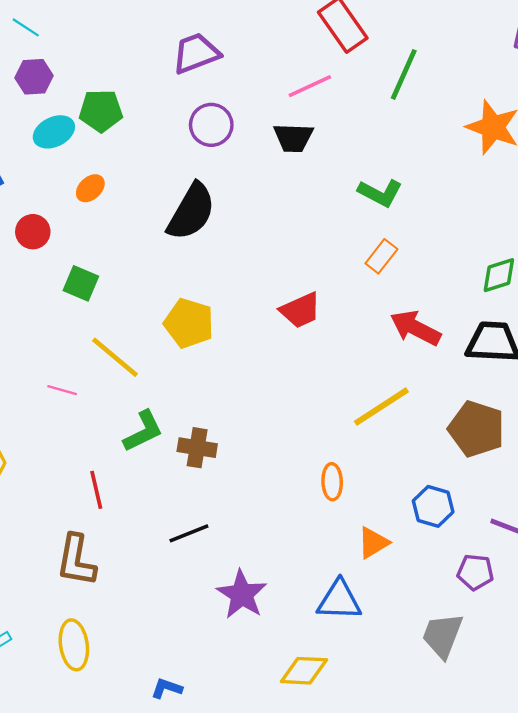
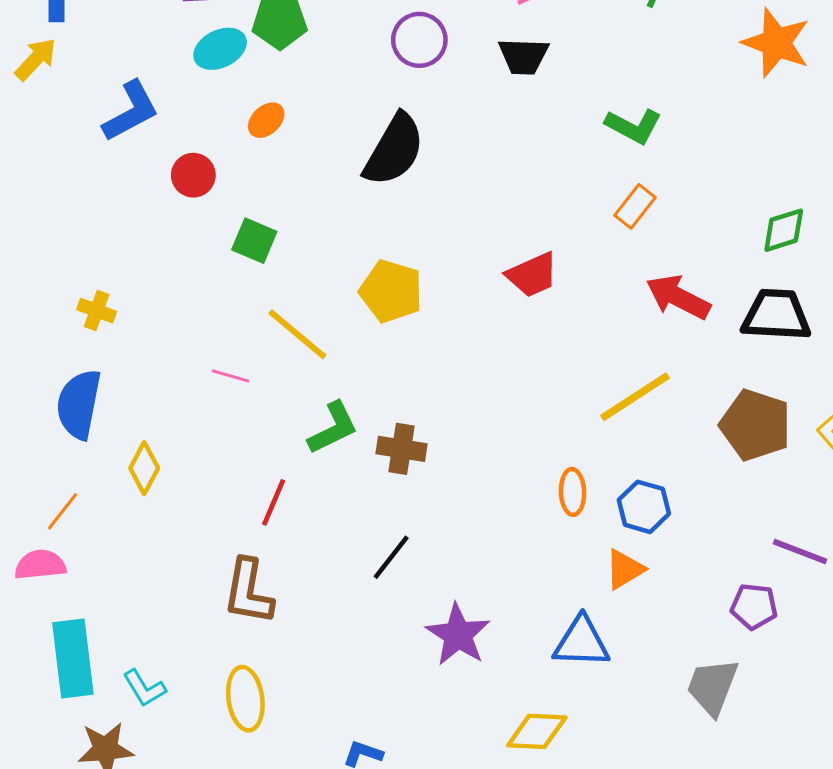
red line: (96, 490) -> (274, 502), turned 36
blue hexagon: (433, 506) -> (644, 507), moved
black line: (189, 533) -> (391, 557), turned -30

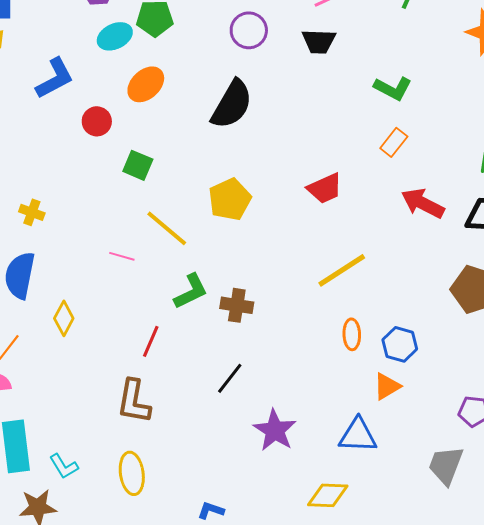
orange ellipse: (266, 120) -> (146, 84), size x1.5
yellow pentagon: (391, 291) -> (230, 199), turned 30
yellow line: (635, 397) -> (342, 270), moved

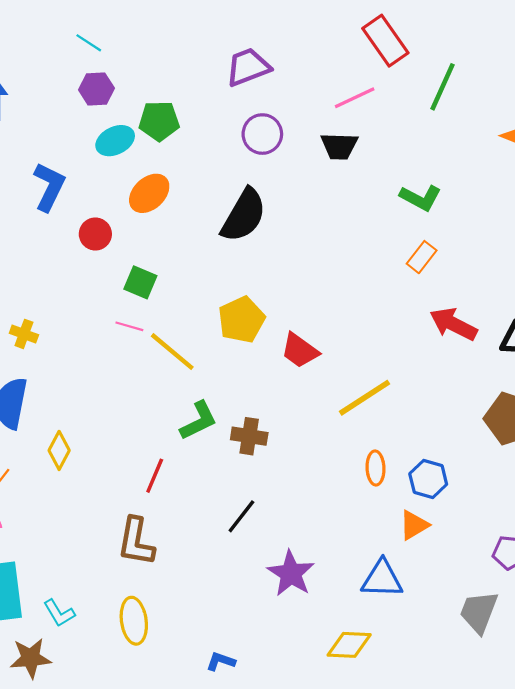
blue L-shape: (55, 78) -> (49, 187), turned -36
red trapezoid: (325, 188) -> (300, 350), moved, turned 60
pink line: (122, 256) -> (129, 326), moved

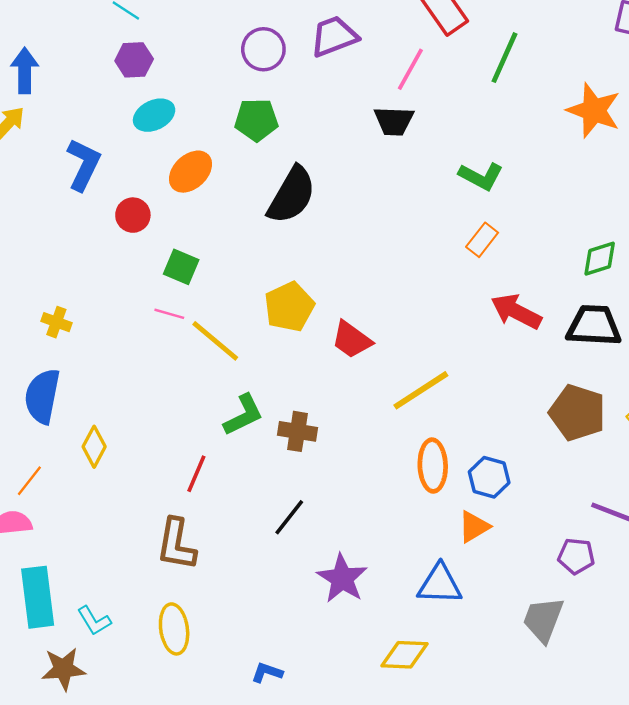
purple trapezoid: (248, 67) -> (334, 36), moved
pink line: (355, 98) -> (410, 69), turned -36
green pentagon: (159, 121) -> (256, 120), moved
purple circle: (262, 134) -> (263, 49), moved
orange ellipse: (375, 468) -> (433, 466), size x1.4

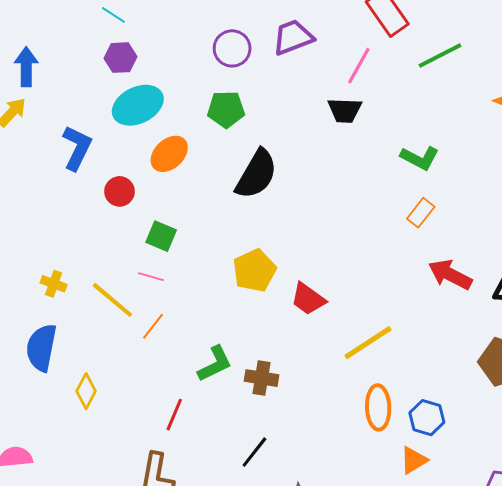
green line: (504, 58) -> (440, 56), turned 39
cyan ellipse: (154, 115) -> (138, 105), size x1.4
yellow line: (215, 341) -> (112, 300), moved
orange line: (29, 481) -> (153, 326), moved

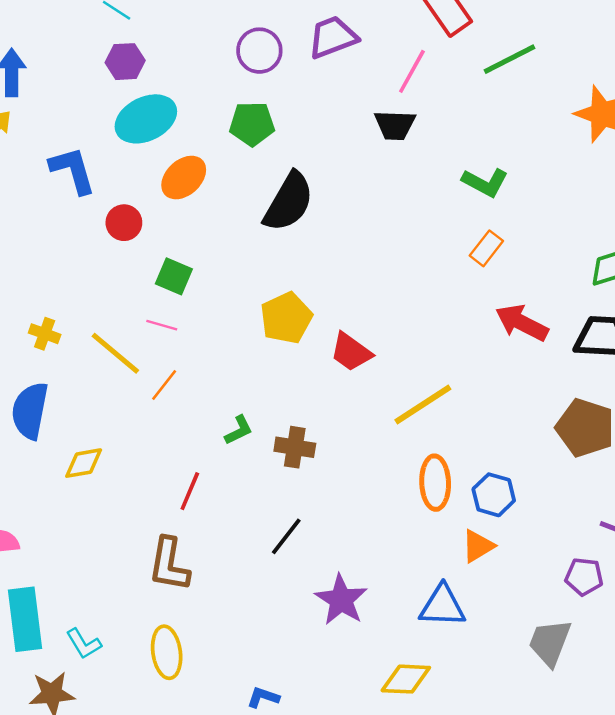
blue L-shape: (77, 148) -> (73, 170), turned -42
green L-shape: (215, 364) -> (239, 430), size x0.7
yellow diamond: (86, 391) -> (84, 463), turned 52

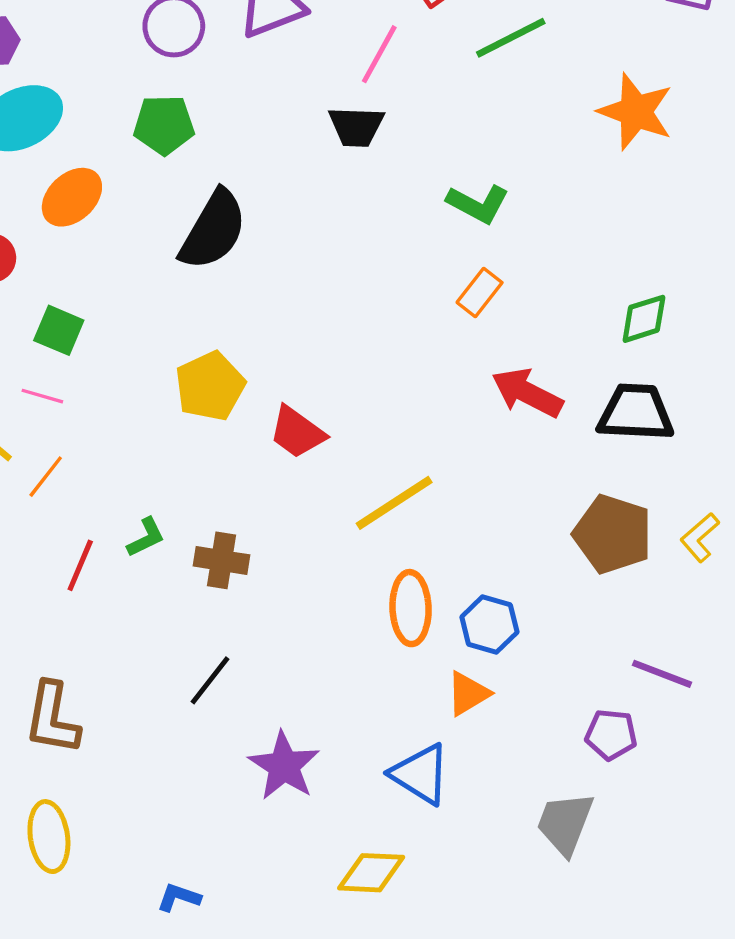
red line: (190, 491) -> (80, 565), moved
blue triangle: (442, 606) -> (420, 774), turned 30

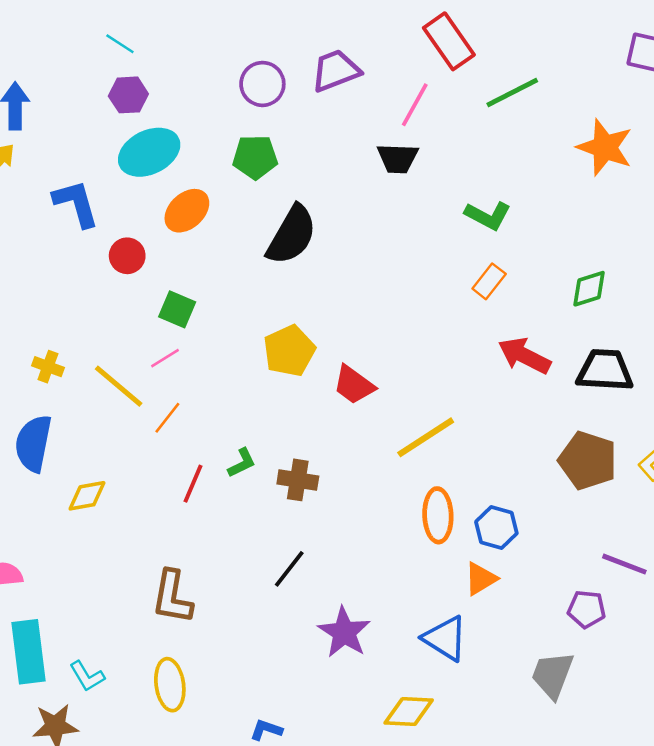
green diamond: (644, 319) -> (589, 289), moved
pink line: (42, 396) -> (165, 358), turned -48

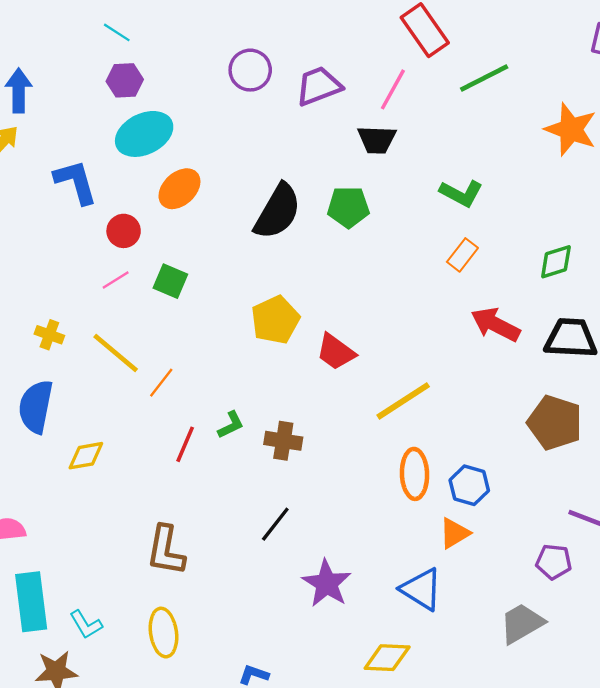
purple trapezoid: (336, 71) -> (319, 86), moved
green pentagon: (255, 157) -> (348, 207), moved
pink line: (165, 358) -> (116, 280), moved
gray trapezoid: (552, 675) -> (522, 623), turned 39

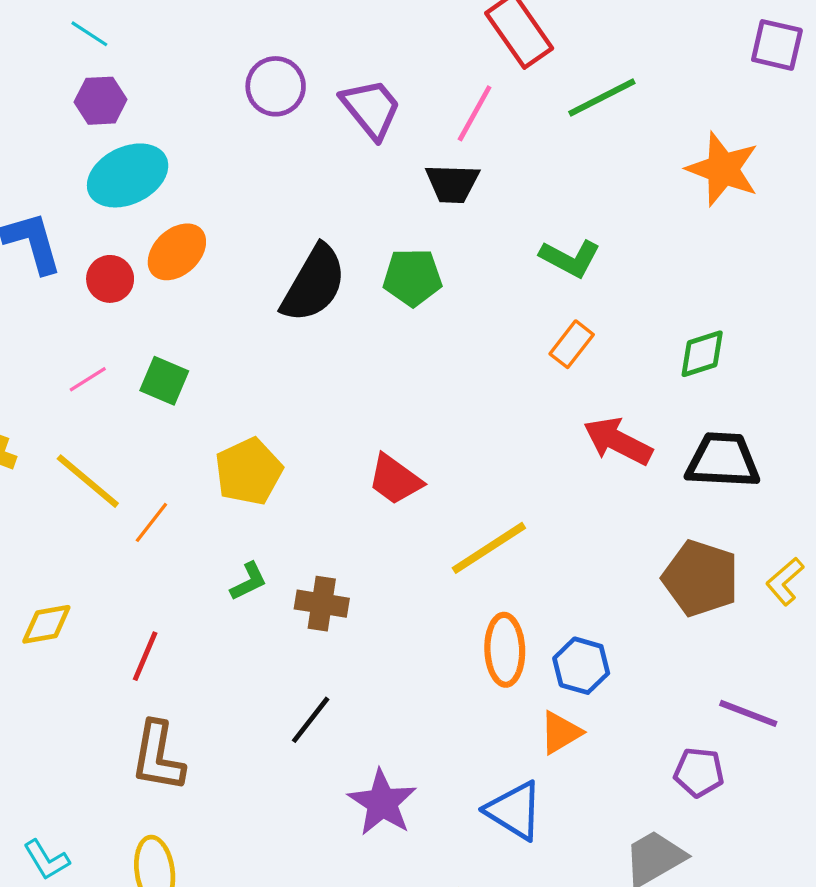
purple trapezoid: (319, 86) -> (371, 109), turned 72
red circle: (124, 231) -> (110, 279), moved
yellow pentagon: (275, 320) -> (249, 472), moved
red line: (185, 444) -> (145, 656), moved

